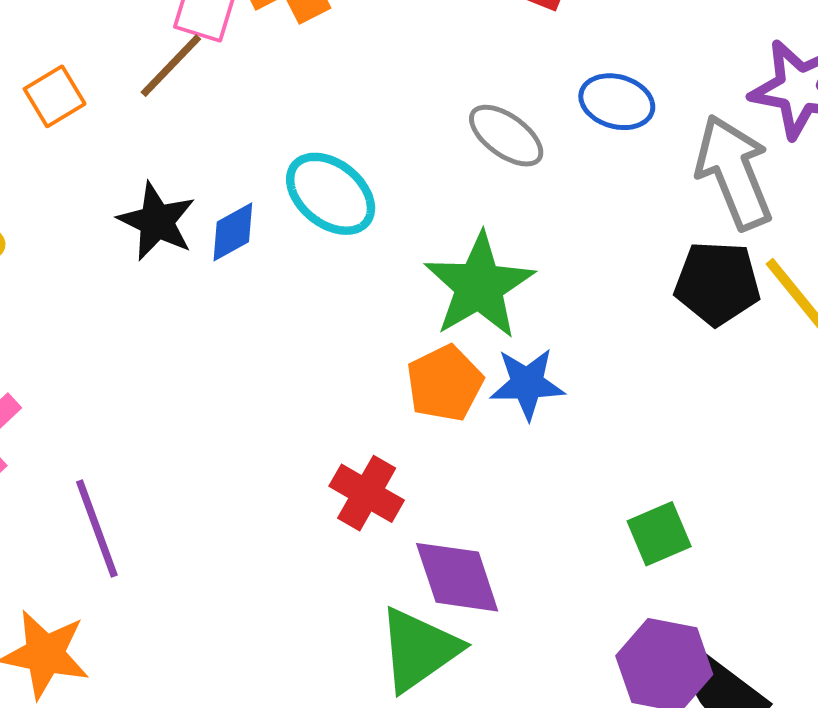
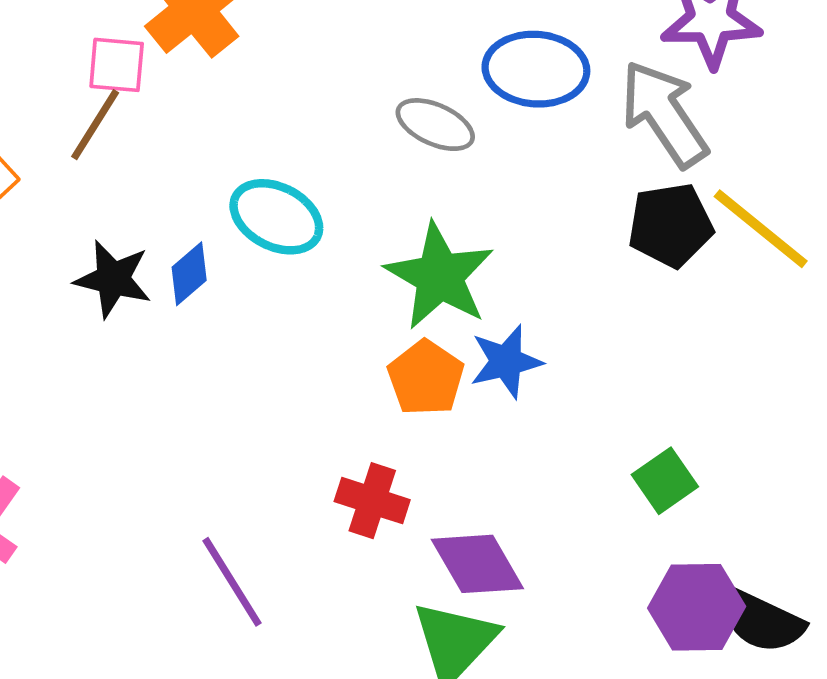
blue ellipse: (617, 102) -> (536, 69), size x1.4
purple line: (97, 528) -> (232, 582), moved

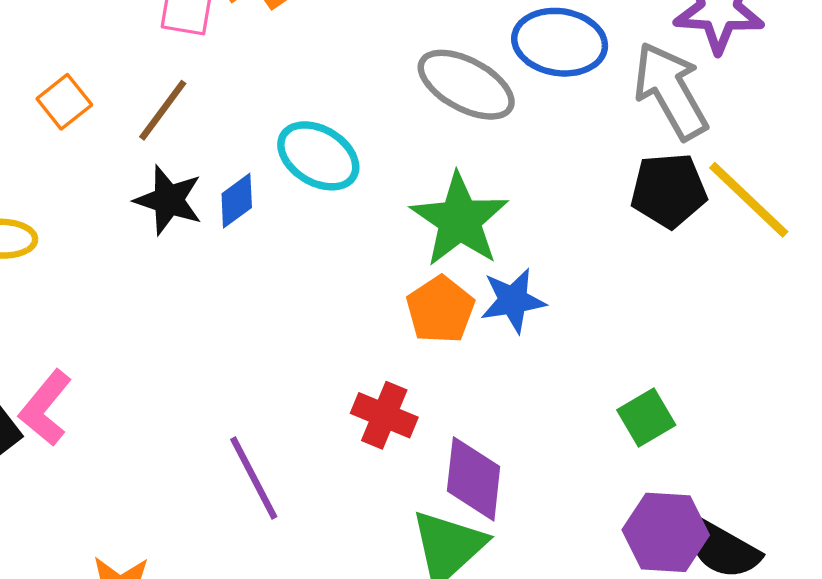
brown line: (95, 125) -> (163, 110), moved
gray ellipse: (435, 125) -> (466, 85), size x1.4
purple diamond: (477, 564) -> (474, 479), turned 32

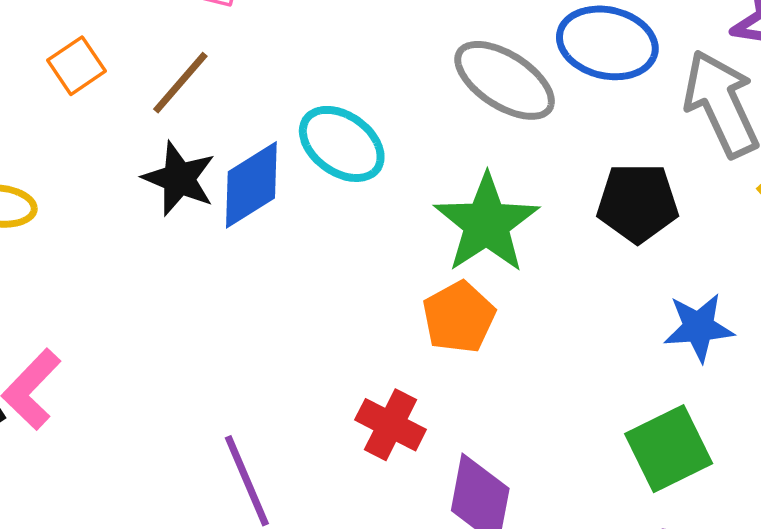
black pentagon: (669, 190) -> (638, 203), moved
blue diamond: (237, 201) -> (251, 185), size x1.5
blue star: (513, 300) -> (699, 327), moved
green square: (646, 417) -> (669, 449), size x1.4

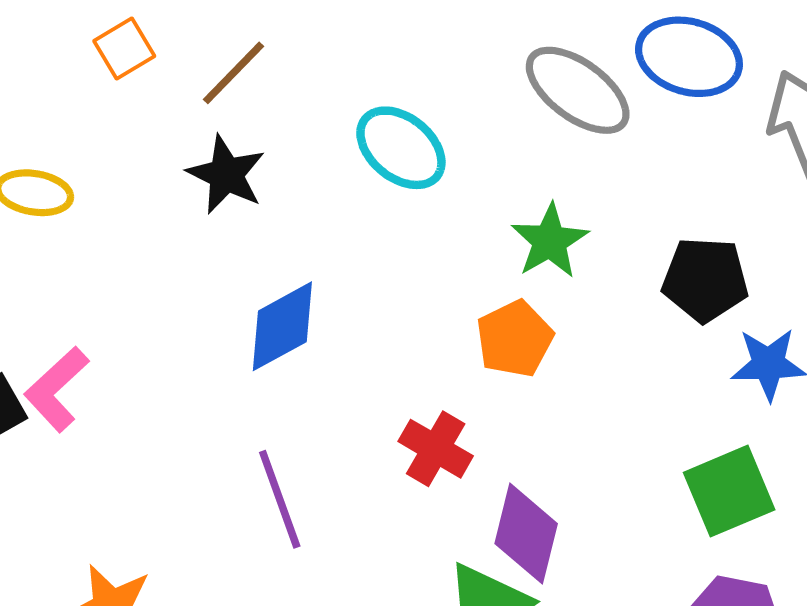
blue diamond: (251, 185) -> (282, 326), moved
black pentagon: (638, 203) -> (705, 280), moved
green star: (487, 224) -> (550, 241), size x0.7

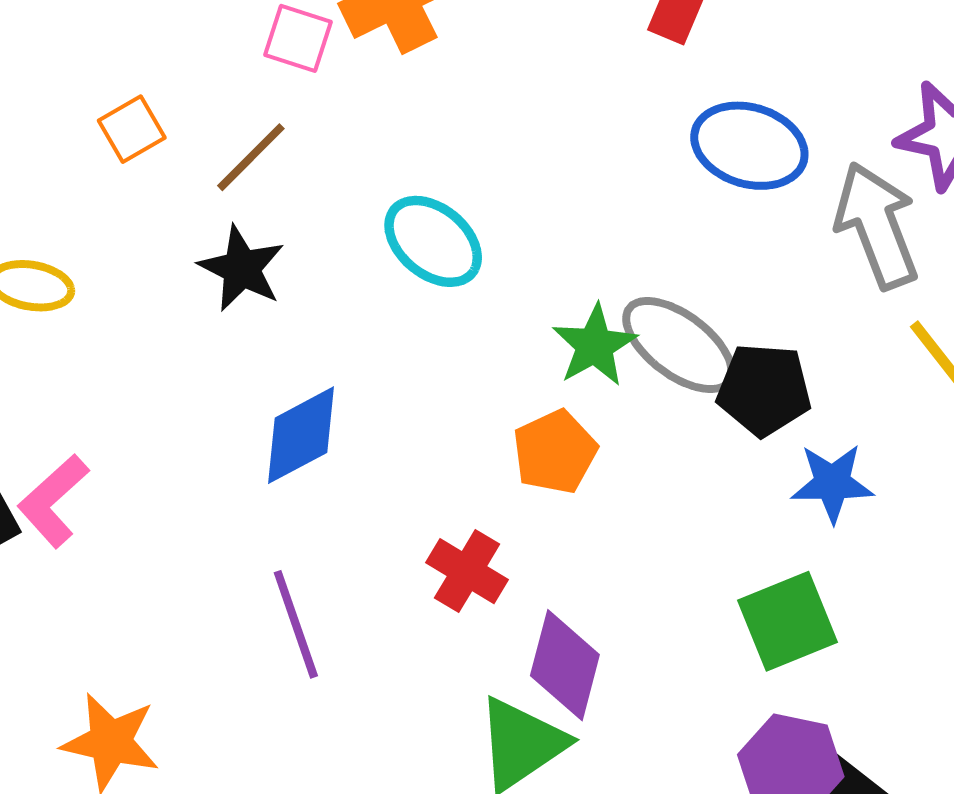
gray ellipse: (578, 90) -> (679, 345), moved

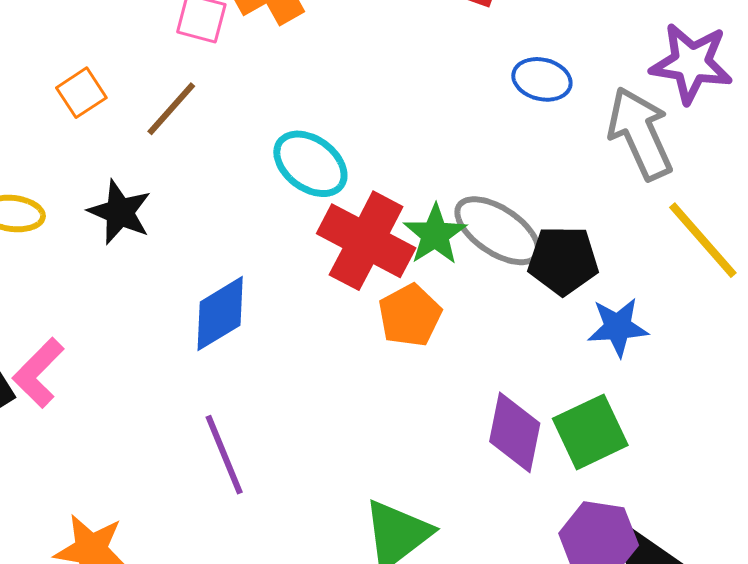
blue ellipse: (749, 146) -> (542, 79), size x0.7
black star: (242, 268) -> (120, 212), moved
red cross: (467, 571) -> (366, 241), moved, size x1.6
purple diamond: (565, 665) -> (515, 432), moved

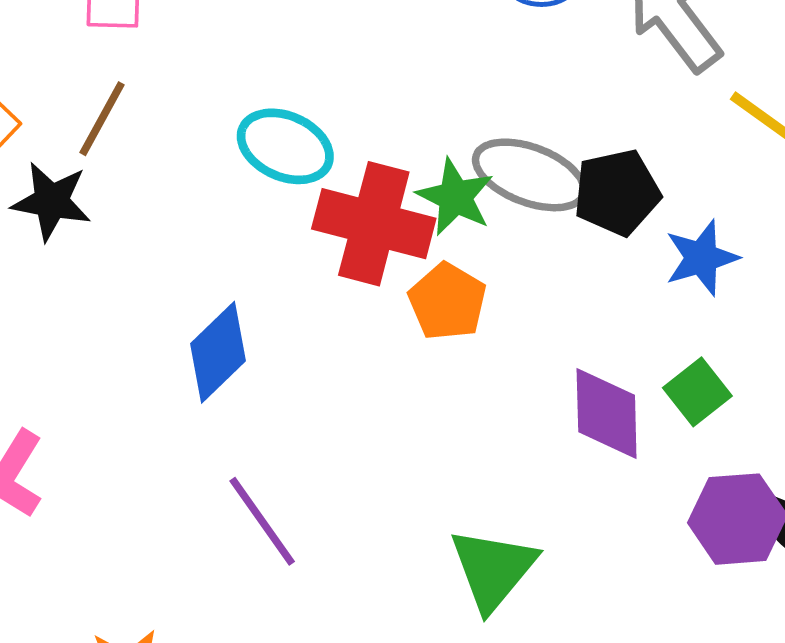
black star: (120, 212) -> (51, 201), moved
green square: (590, 432) -> (697, 392), size x0.7

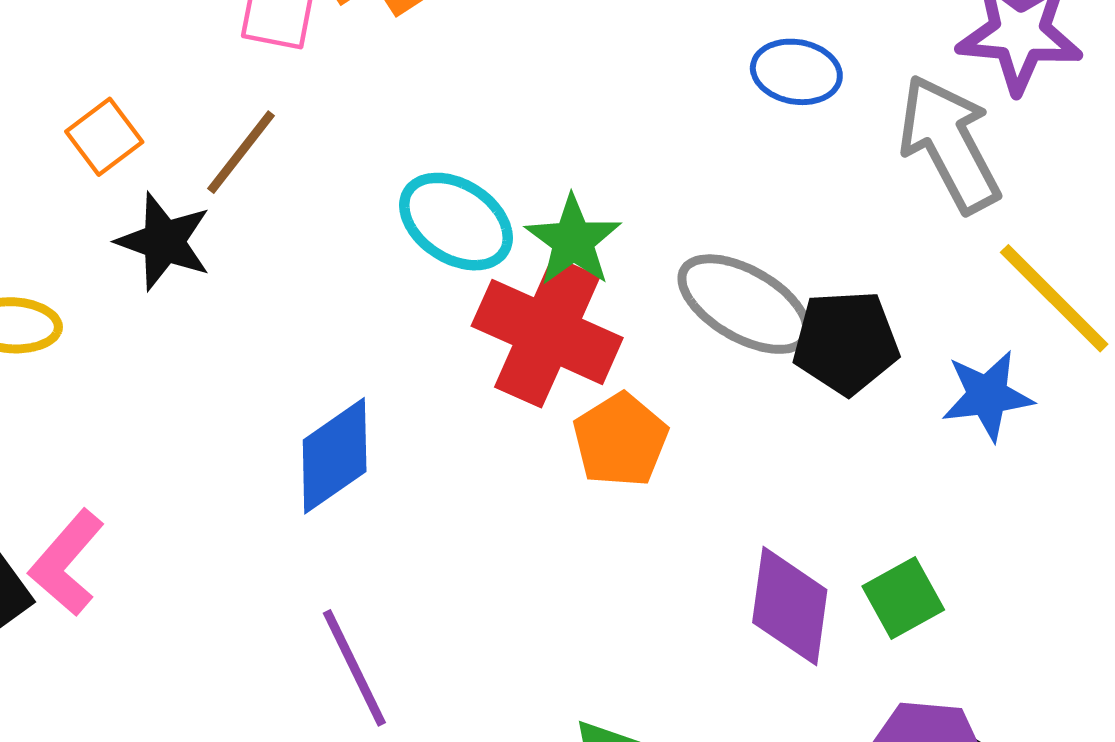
green star: (455, 197) -> (573, 241), moved
blue star: (701, 258) -> (987, 396), moved

